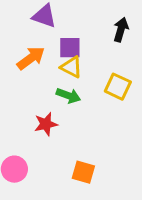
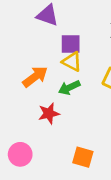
orange arrow: (31, 58) -> (35, 77), moved
green arrow: (68, 96) -> (69, 88), turned 135

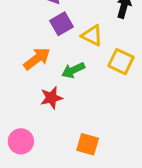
purple square: (71, 44) -> (62, 24), moved, turned -30
yellow triangle: (72, 62) -> (92, 35), moved

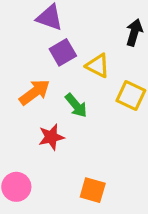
green arrow: (73, 70) -> (76, 105), turned -105

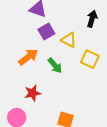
red star: (51, 137) -> (33, 93), moved

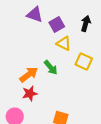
purple square: (46, 31) -> (57, 24), moved
orange arrow: (28, 57) -> (29, 74), moved

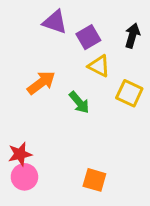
orange arrow: (29, 74) -> (41, 83), moved
red star: (30, 94) -> (20, 154), moved

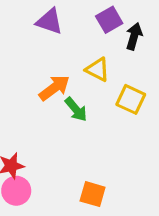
purple square: (88, 37) -> (109, 20), moved
orange arrow: (41, 83) -> (54, 88), moved

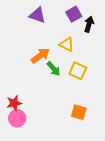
yellow square: (131, 99) -> (78, 71), moved
orange square: (93, 194) -> (79, 112), moved

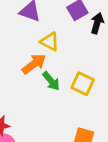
yellow triangle: (67, 44) -> (50, 42), moved

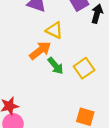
yellow square: (83, 84) -> (84, 68), turned 30

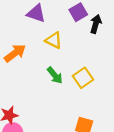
orange arrow: (40, 50) -> (15, 53), moved

